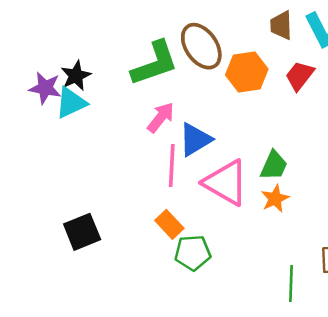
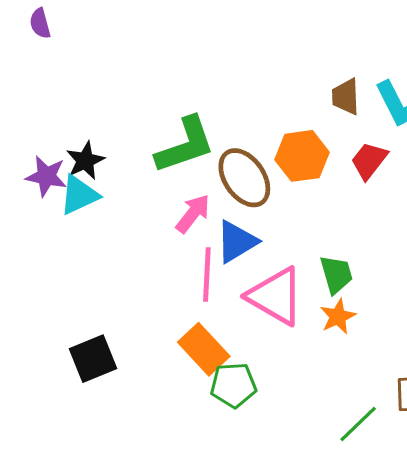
brown ellipse: (201, 46) -> (244, 178), moved
green trapezoid: (274, 165) -> (336, 274), turned -40
orange rectangle: (169, 224) -> (204, 349), size x1.4
green line: (291, 283) -> (358, 424), turned 44

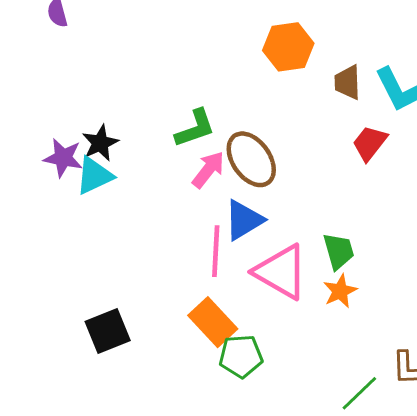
green L-shape: (185, 145) -> (195, 128), size x0.7
orange hexagon: (302, 156) -> (288, 47), moved
pink arrow: (193, 214) -> (208, 170), moved

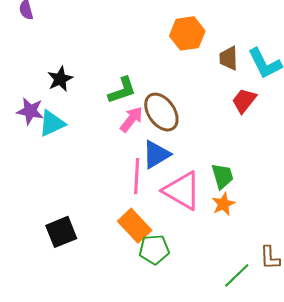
black star: (100, 143) -> (60, 79), moved

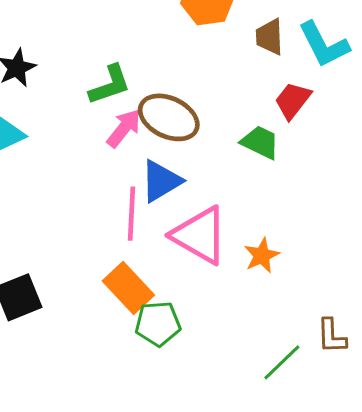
brown ellipse: (161, 112) -> (169, 117), turned -30
green trapezoid: (222, 176) -> (260, 142), moved, turned -48

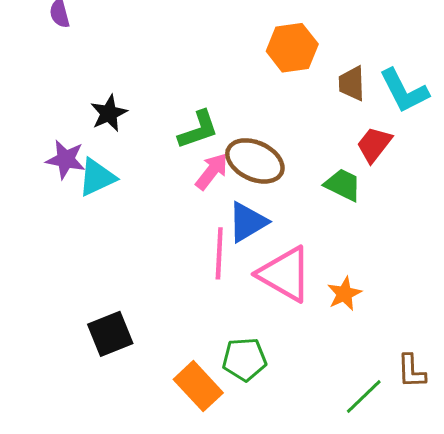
orange rectangle: (128, 288) -> (198, 386), moved

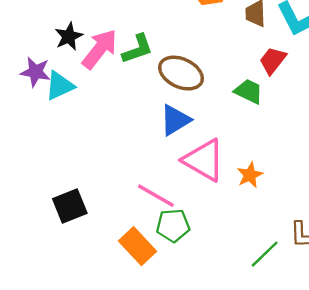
pink arrow: (212, 171) -> (100, 49), moved, size x1.4
pink line: (219, 253) -> (156, 196), moved, turned -63

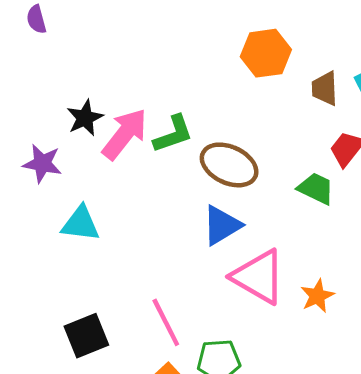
cyan triangle: (60, 86) -> (81, 224), moved, turned 32
pink line: (156, 196) -> (166, 322), moved, turned 33

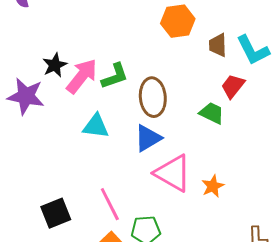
purple star: (42, 163) -> (26, 96), size x1.4
brown ellipse: (229, 165) -> (153, 97), turned 60
cyan triangle: (81, 224) -> (96, 126), moved

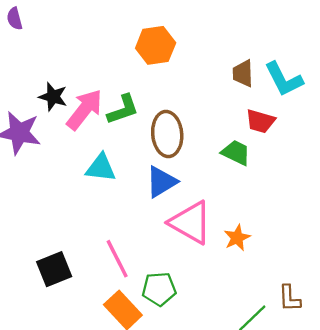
orange hexagon: (178, 21) -> (156, 45), moved
black star: (55, 65) -> (53, 97), turned -30
red trapezoid: (233, 86) -> (260, 121), turned -112

